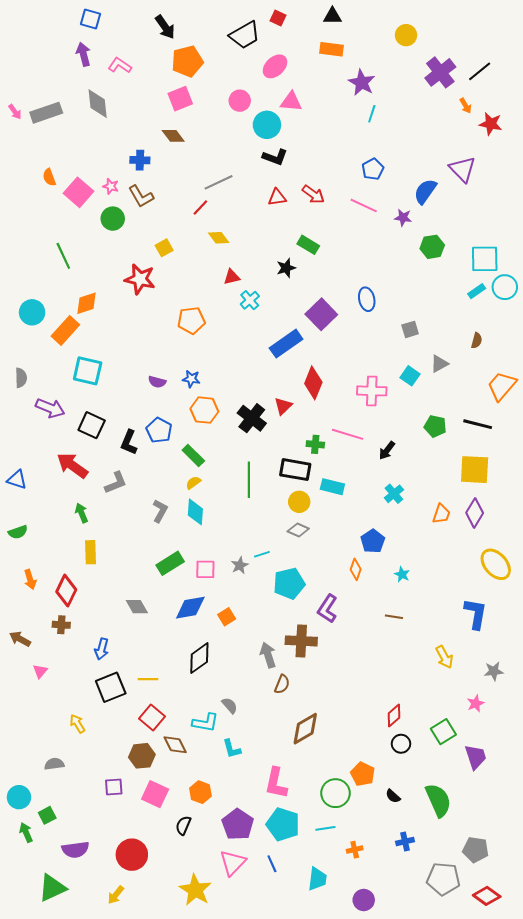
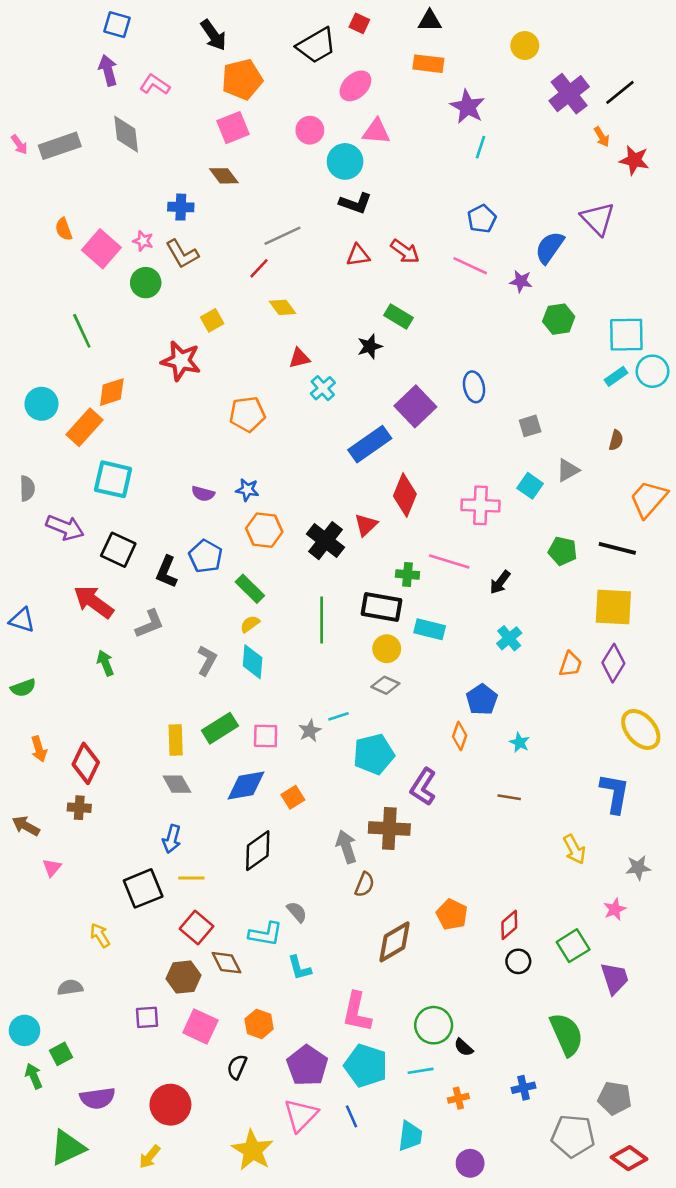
yellow rectangle: (91, 552) -> (176, 740), moved
blue arrow: (102, 649) -> (172, 839), moved
orange pentagon: (363, 774) -> (452, 914), moved
black semicircle: (393, 796) -> (464, 1047), moved

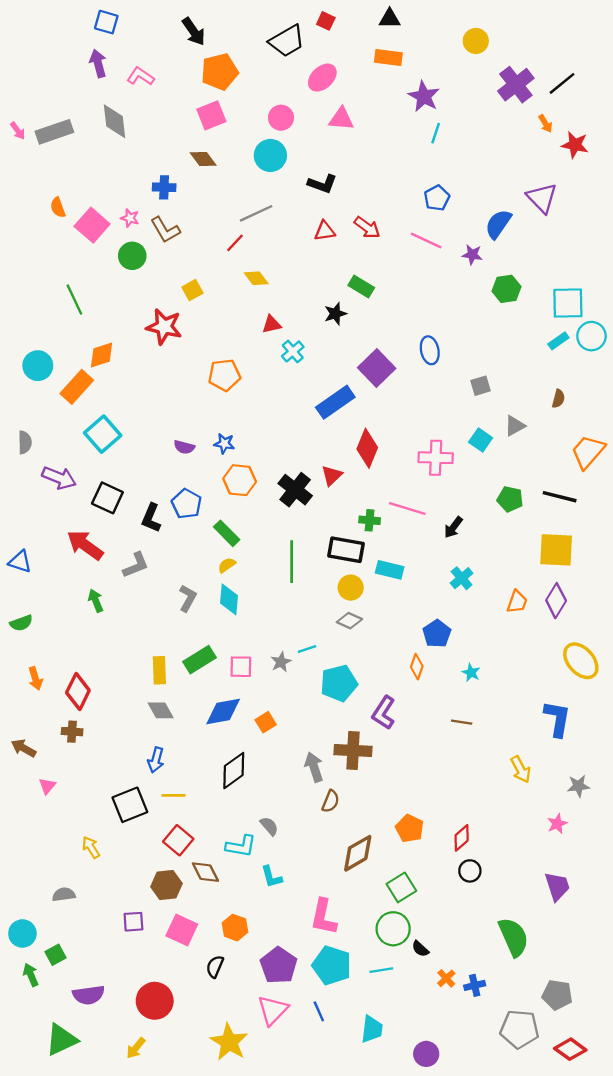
cyan circle: (345, 161) -> (270, 155), moved
cyan square: (113, 479) -> (103, 434), turned 36
green square: (573, 946) -> (401, 887), moved
orange cross: (458, 1098) -> (446, 978), moved, turned -30

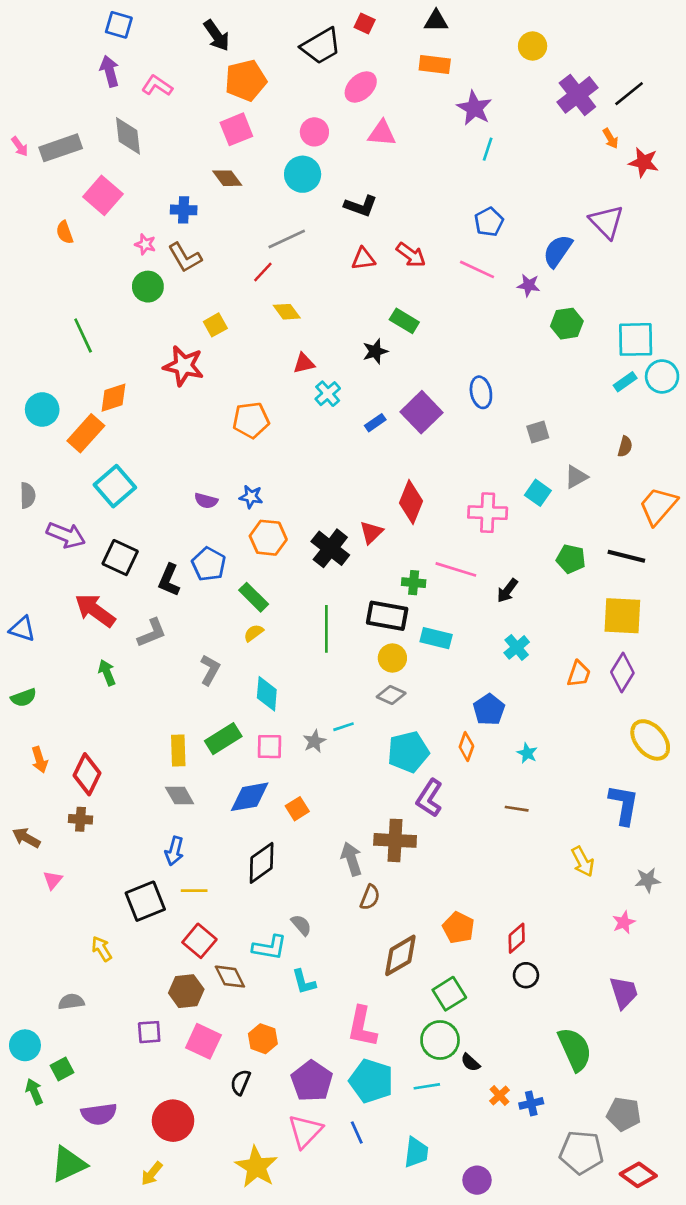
pink square: (92, 225) -> (103, 195), moved
blue rectangle: (335, 402) -> (375, 423), moved, size x0.5
cyan diamond: (229, 599) -> (267, 694), moved
cyan pentagon: (339, 683) -> (408, 752), moved

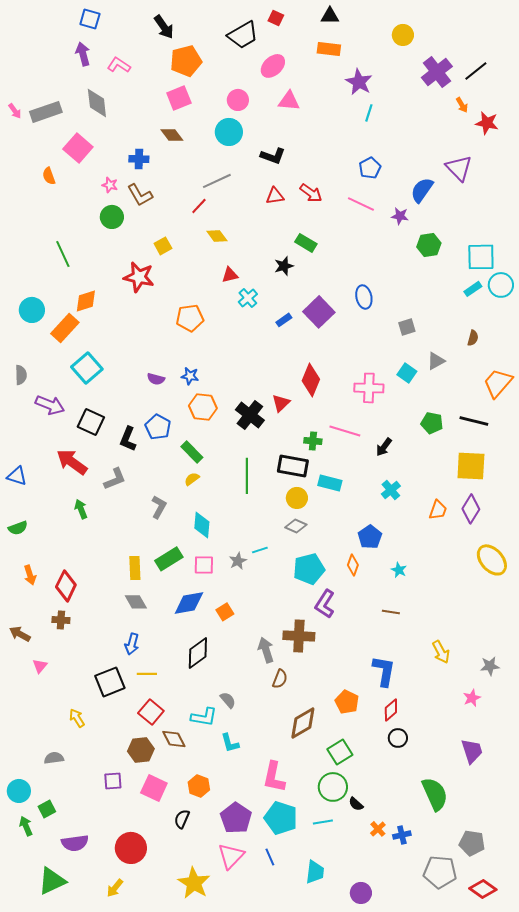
blue L-shape: (624, 805) -> (384, 671), moved

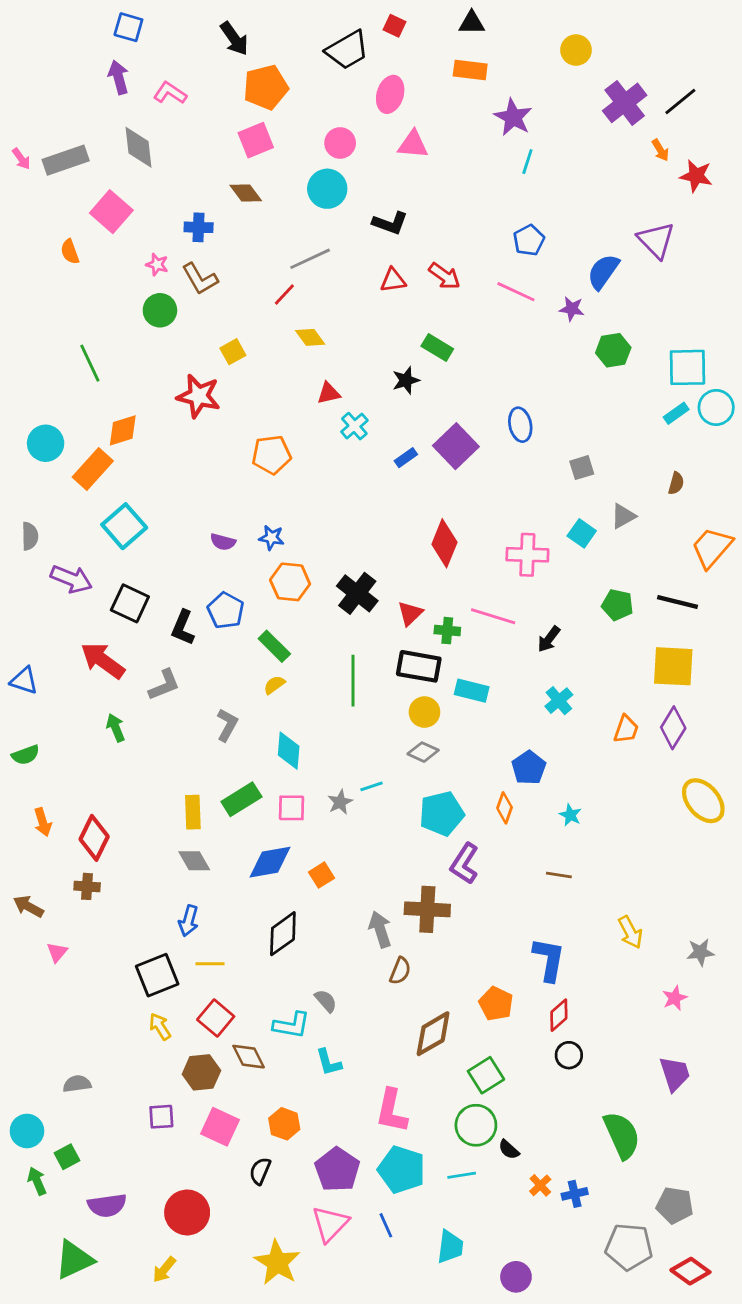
pink ellipse: (273, 66) -> (390, 94), turned -30
red triangle: (281, 403) -> (410, 613), moved
yellow arrow: (77, 718) -> (160, 1027), moved

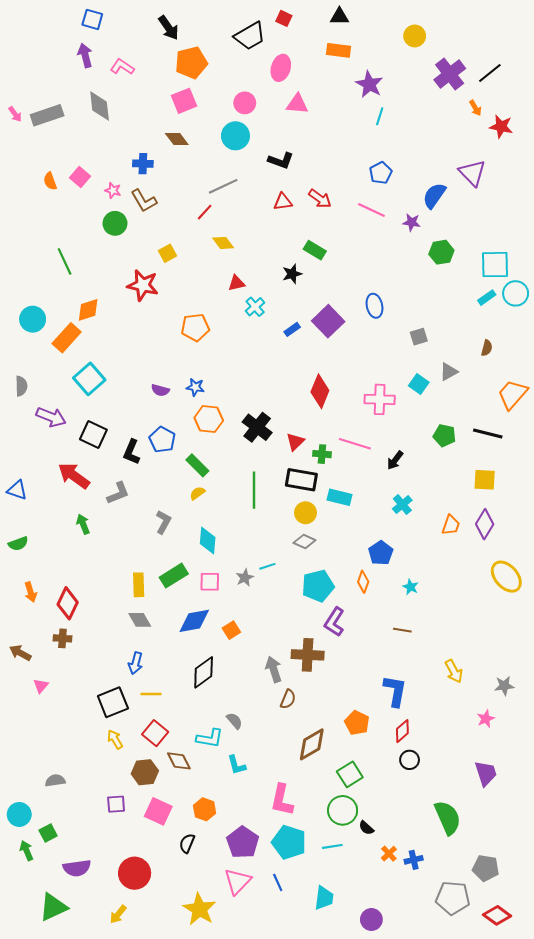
pink square: (111, 212) -> (80, 177), moved, size x0.7
yellow square: (673, 666) -> (485, 480), size x0.7

